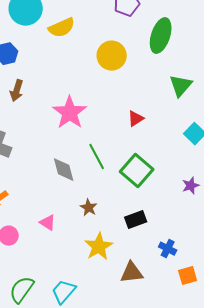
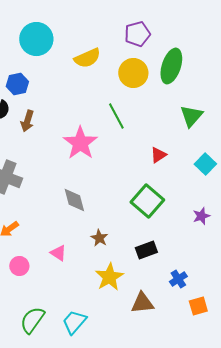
yellow semicircle: (62, 28) -> (87, 58), moved
yellow circle: (112, 56) -> (133, 73), moved
red triangle: (136, 119) -> (158, 155), moved
green line: (97, 157) -> (116, 116), moved
blue cross: (168, 249) -> (178, 279), turned 30

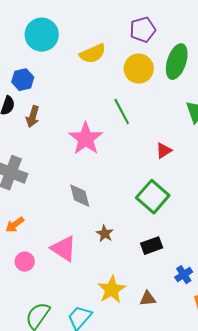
pink triangle: (58, 253) -> (64, 249), size x1.6
yellow star: (109, 277) -> (112, 290), moved
brown triangle: (142, 303) -> (148, 299), size x0.7

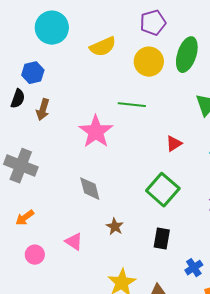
green line: (122, 112) -> (132, 105), turned -56
black rectangle: (152, 246) -> (162, 239), turned -60
pink triangle: (64, 249) -> (74, 242), size x0.7

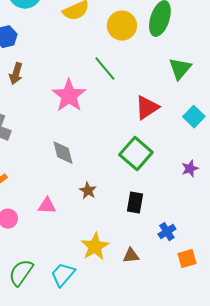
green line: (132, 105) -> (105, 69), turned 44
red triangle: (174, 144) -> (147, 108), size x1.5
pink triangle: (74, 242) -> (47, 206), turned -30

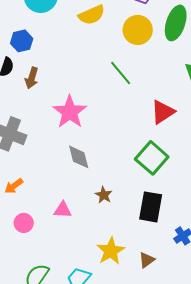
pink star: (69, 96) -> (70, 112), moved
black rectangle: (135, 203) -> (151, 207), size x1.4
brown triangle: (131, 256) -> (147, 260), turned -30

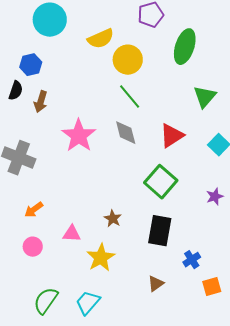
yellow circle: (138, 30) -> (128, 60), moved
gray diamond: (79, 157) -> (126, 133), moved
orange arrow: (14, 186) -> (34, 210), moved
yellow star: (111, 251) -> (101, 258), moved

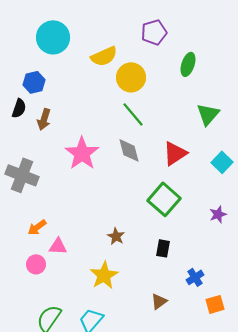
green ellipse: (185, 47) -> (188, 64), size x0.7
black rectangle: (160, 231) -> (163, 248), size x0.6
pink triangle: (72, 234) -> (58, 246), moved

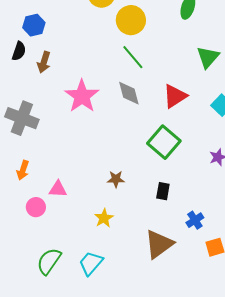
orange arrow: (37, 227) -> (23, 170), moved, turned -36
brown star: (116, 236) -> (116, 179), turned -30
yellow star: (104, 275) -> (104, 218), size x0.7
brown triangle: (159, 301) -> (159, 244), size x1.8

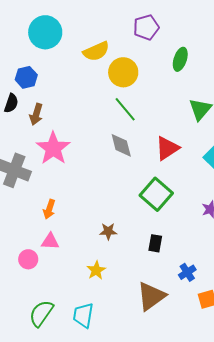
pink star: (82, 96) -> (53, 148), moved
orange arrow: (23, 170) -> (49, 209), moved
cyan trapezoid: (91, 263) -> (83, 315), turned -32

